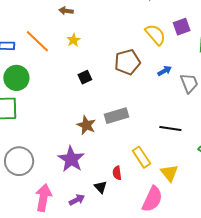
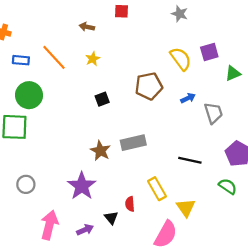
gray circle: (19, 161) -> (26, 184), size x0.6

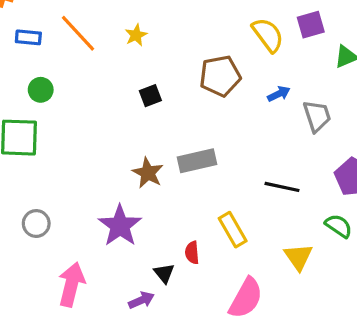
green circle: (29, 95) -> (41, 90), size x0.6
yellow triangle: (186, 208) -> (298, 257), moved
purple arrow: (85, 230) -> (141, 300), moved

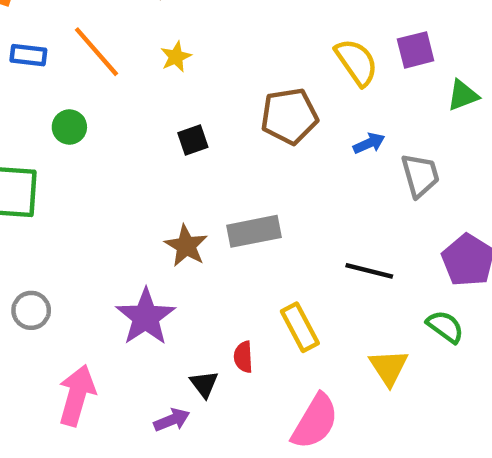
green circle: (41, 90) -> (69, 127), moved

